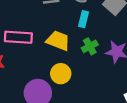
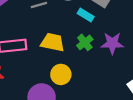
cyan rectangle: (83, 19) -> (86, 15), moved, turned -63

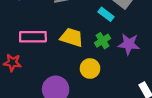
yellow circle: (61, 74) -> (90, 68), moved

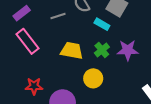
pink rectangle: (33, 37) -> (28, 41), moved, turned 60
red star: (12, 63) -> (34, 86), moved

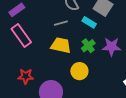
gray line: (58, 16) -> (61, 23), moved

